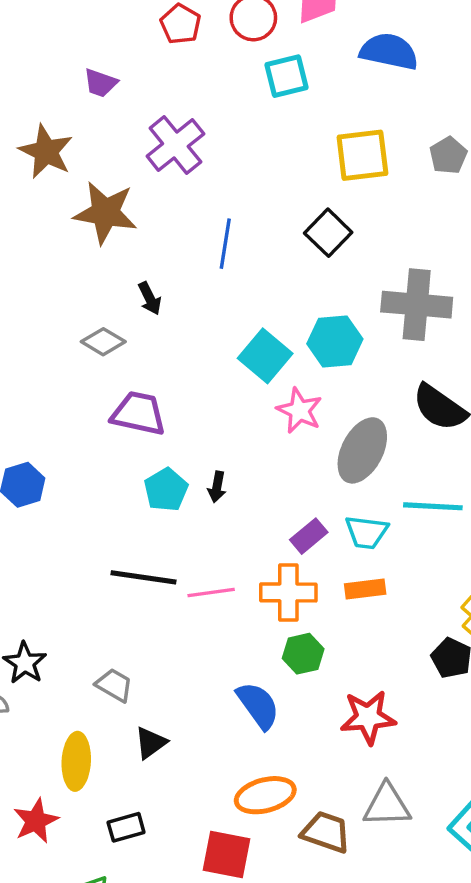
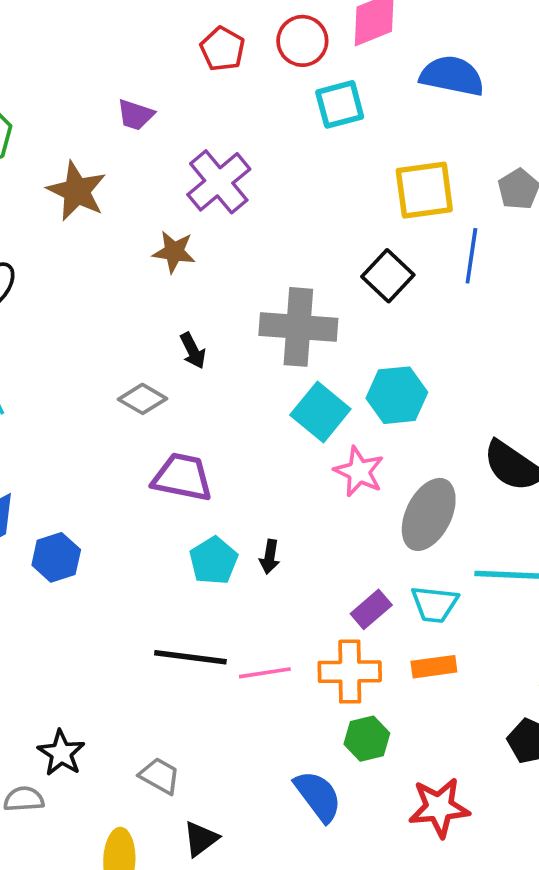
brown star: (105, 213) -> (174, 252), moved, size x0.6
blue line: (225, 244) -> (471, 256), moved
gray cross: (417, 305) -> (298, 327), moved

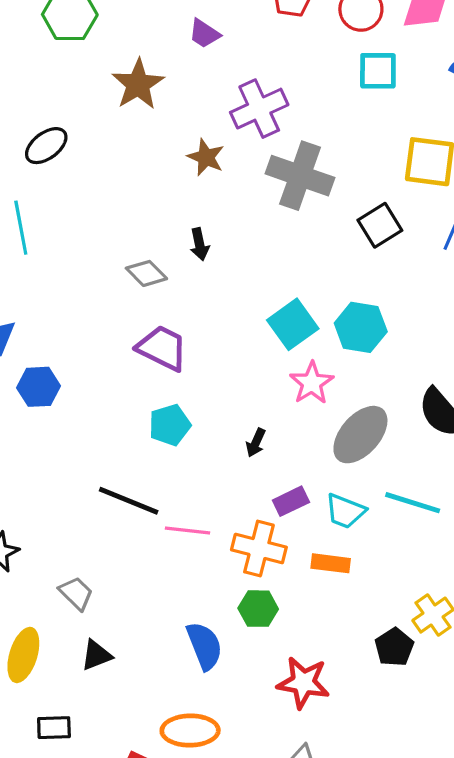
gray cross: (298, 327) -> (300, 176), moved
black arrow: (270, 557) -> (256, 443), moved

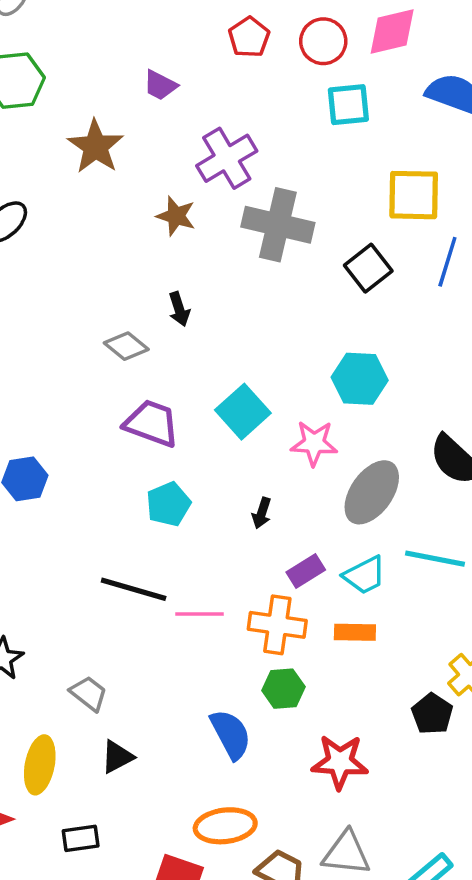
cyan square: (293, 324) -> (243, 412), moved
pink star: (312, 383) -> (314, 443), turned -30
cyan trapezoid: (345, 511) -> (364, 575), turned -42

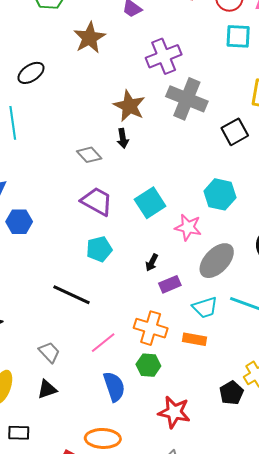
brown star: (176, 216) -> (129, 106), moved, size x1.4
purple rectangle: (306, 571) -> (170, 284), moved
pink line: (199, 614) -> (103, 343), moved, turned -48
gray trapezoid: (89, 693) -> (49, 352), moved

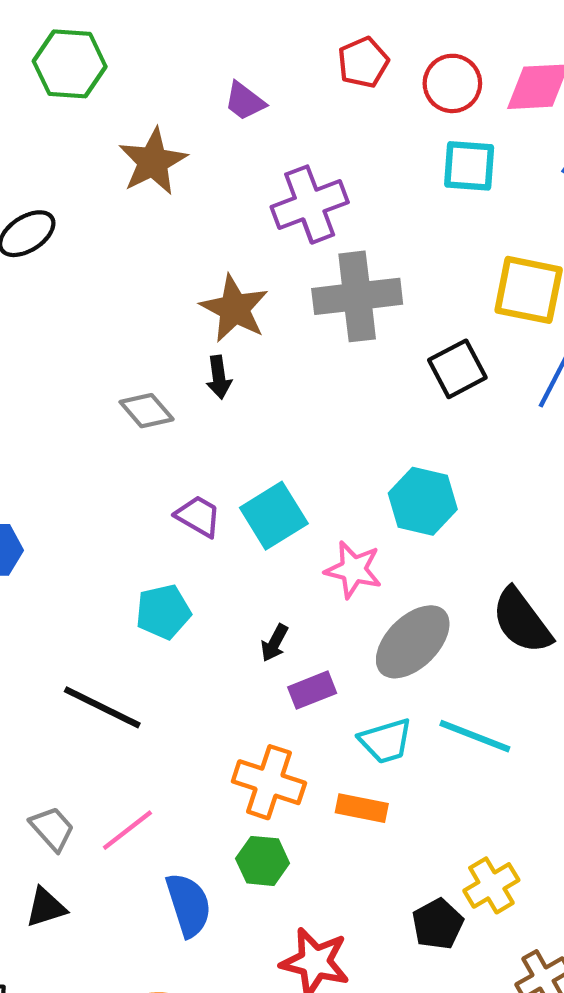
gray cross: (187, 99) -> (357, 296), turned -30
purple trapezoid: (97, 201) -> (198, 516), moved, size x0.7
pink line: (103, 343) -> (127, 830), moved

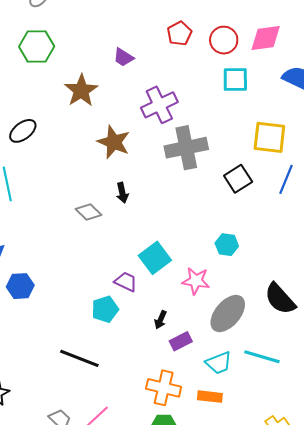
brown star: (234, 309) -> (114, 142), moved
cyan hexagon: (423, 501) -> (227, 245), size x0.7
purple trapezoid: (198, 516) -> (126, 282), moved

